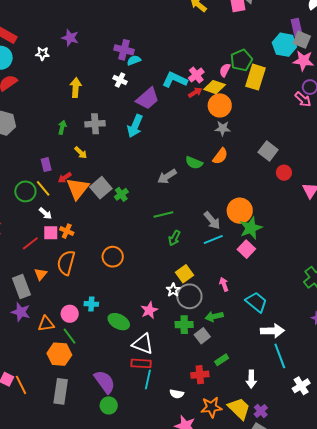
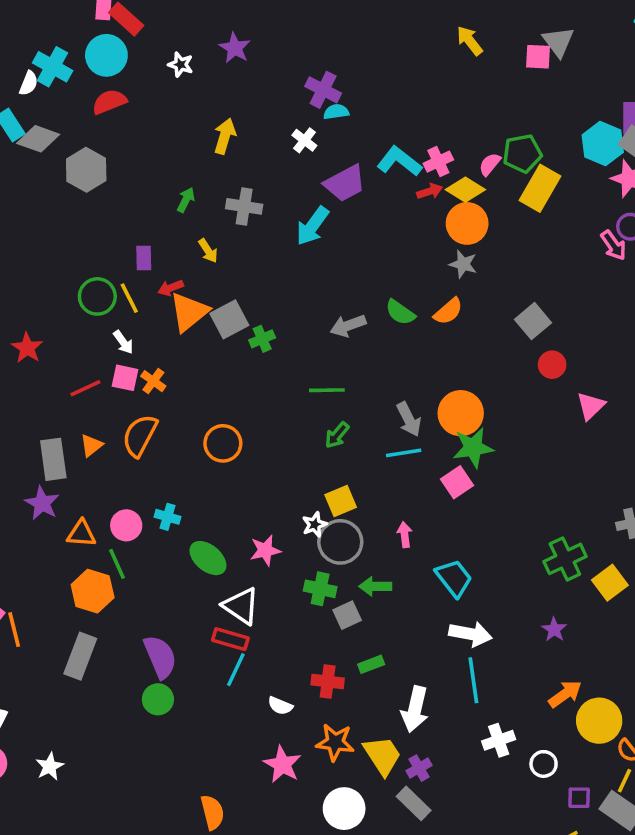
white arrow: (251, 379) -> (415, 709), size x1.4

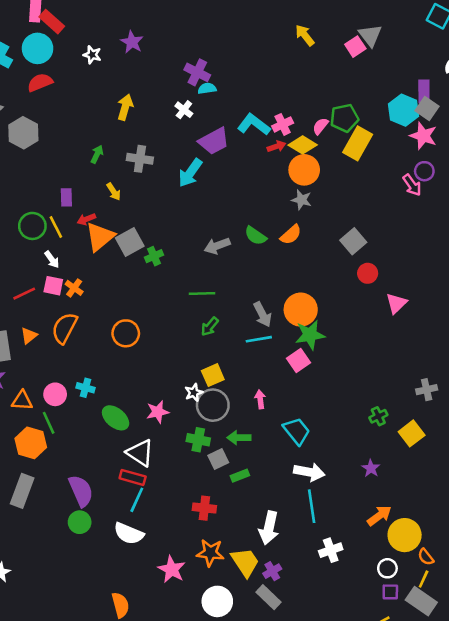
pink square: (538, 57) -> (355, 47), turned -36
green cross: (565, 559) -> (378, 416), size x0.6
green rectangle: (371, 664) -> (240, 476), moved
white semicircle: (280, 706) -> (129, 533), moved, size x1.6
white circle: (544, 764) -> (387, 568), moved

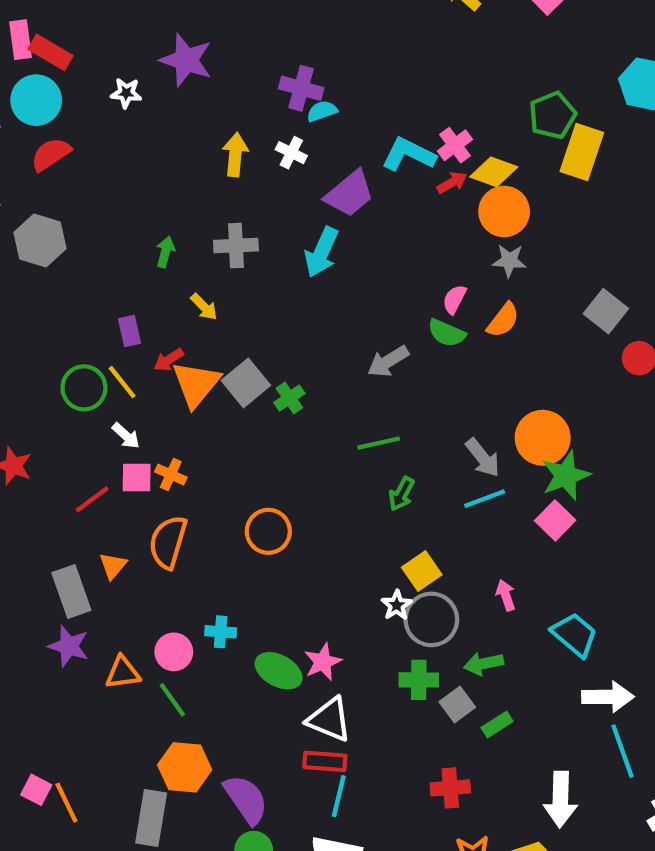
purple star: (132, 42) -> (186, 60), size x1.4
yellow arrow: (125, 107) -> (235, 155), moved
pink semicircle: (320, 126) -> (454, 299), moved
pink star: (158, 412) -> (323, 662), moved
orange hexagon: (31, 443) -> (185, 767), moved

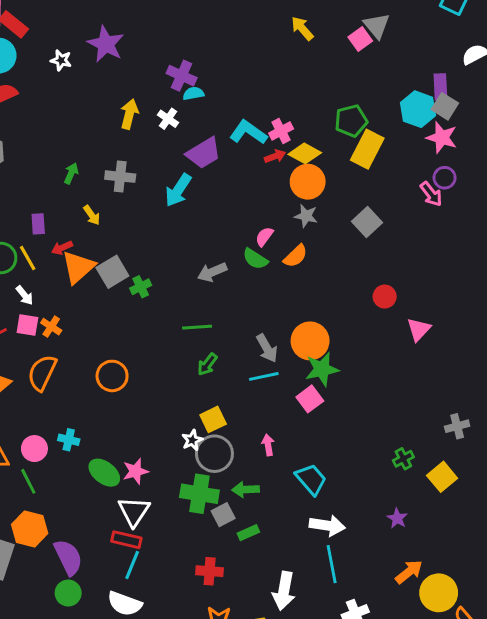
gray square: (606, 311) -> (367, 222), moved
green cross: (419, 680) -> (199, 494), size x1.4
white triangle: (329, 719) -> (134, 511), turned 32

